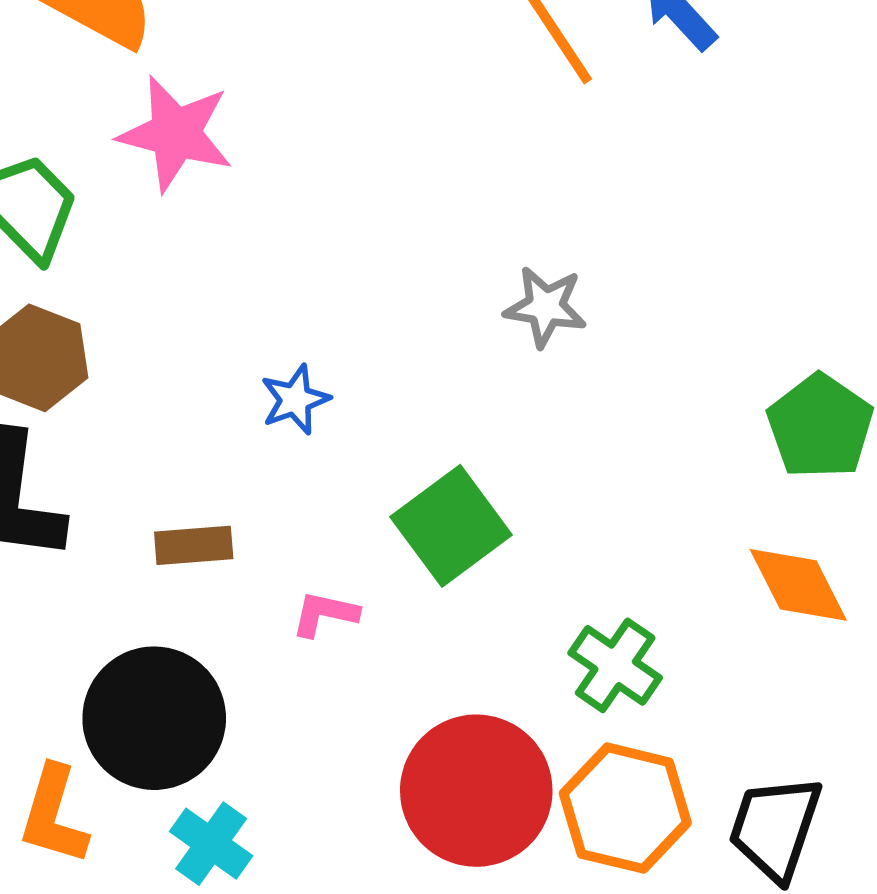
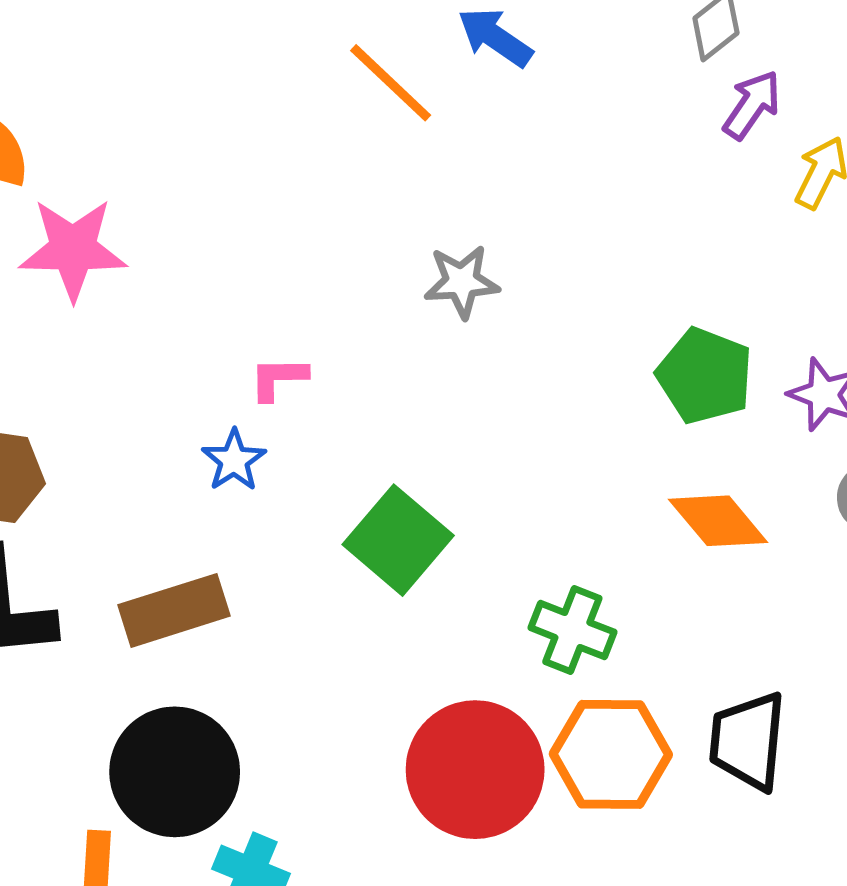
gray star: (546, 307) -> (462, 282), moved
brown rectangle: (194, 545) -> (174, 610), size x1.5
pink L-shape: (325, 614) -> (278, 378), moved

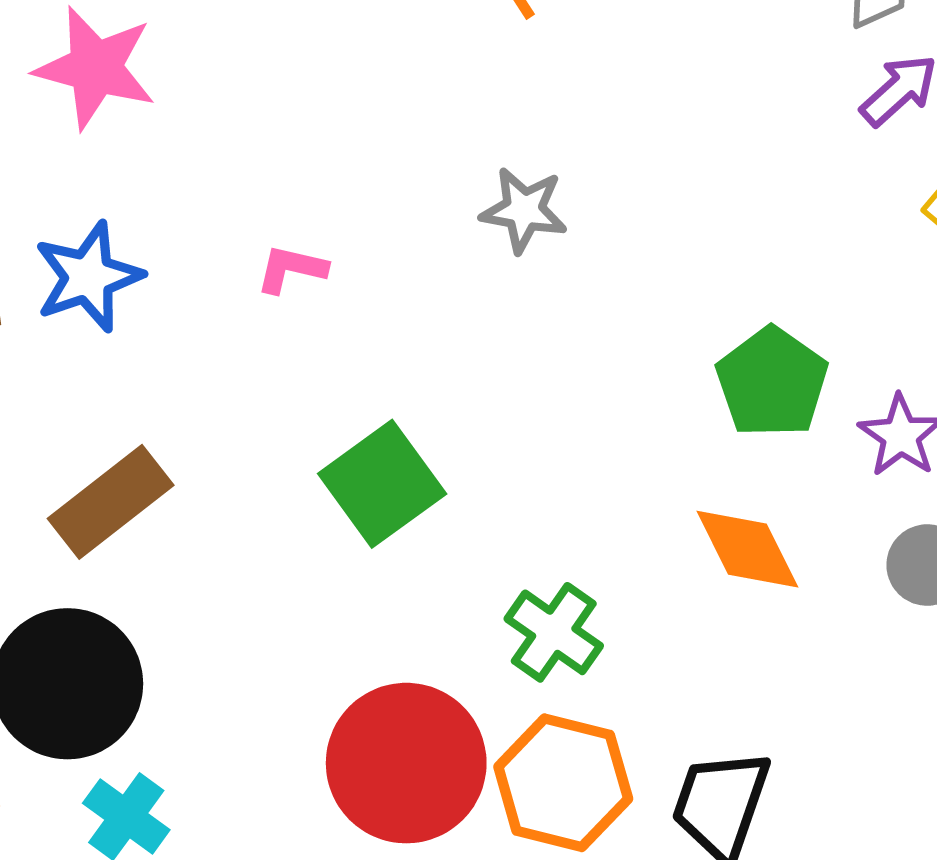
blue star: (234, 460) -> (88, 277), moved, size x1.5
brown rectangle: (174, 610) -> (111, 502), turned -34

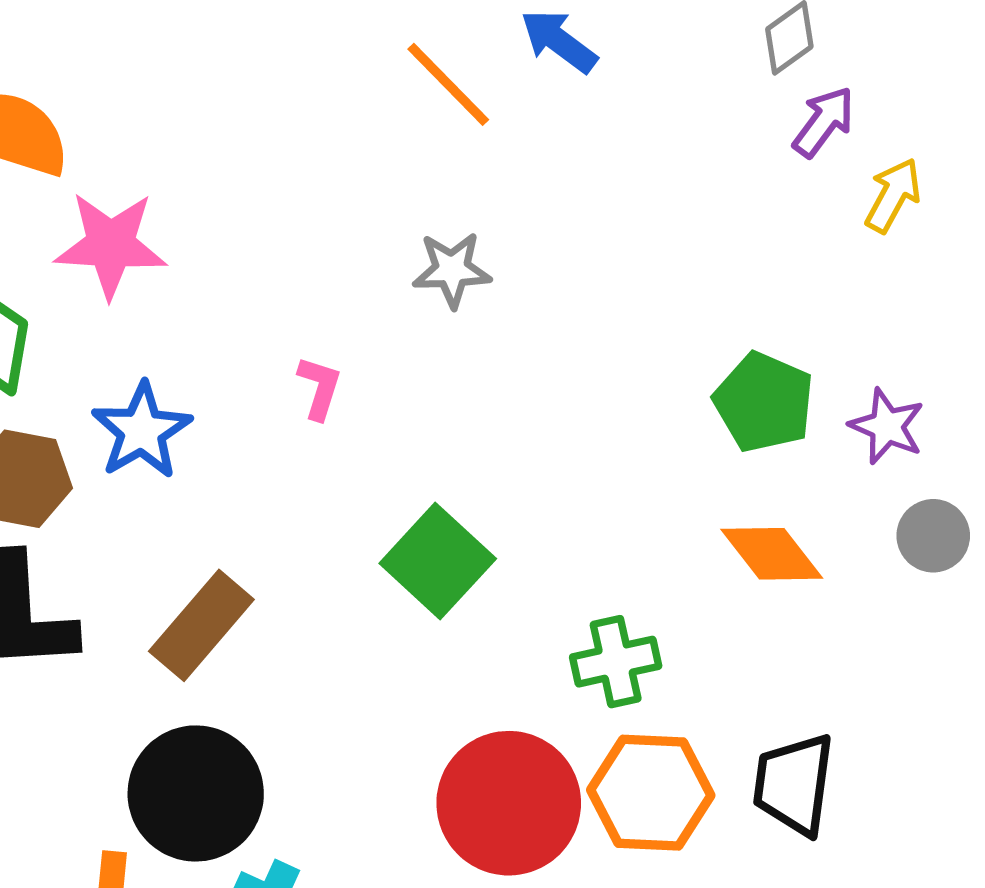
gray star: (524, 210) -> (452, 270), moved
pink L-shape: (291, 269) -> (319, 388), turned 106
green cross: (554, 632) -> (616, 662), turned -36

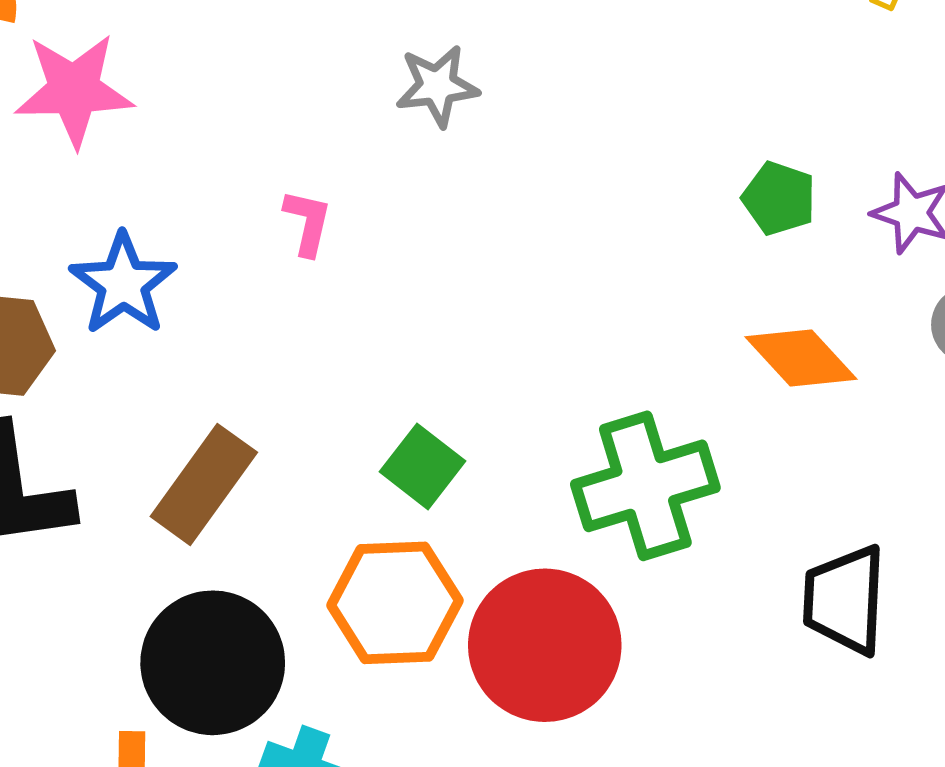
green pentagon: (764, 402) -> (779, 198), size x0.7
green square: (438, 561) -> (422, 466), moved, size x0.7
green cross: (616, 662) -> (645, 486), size x1.5
orange hexagon: (651, 793) -> (395, 603), moved

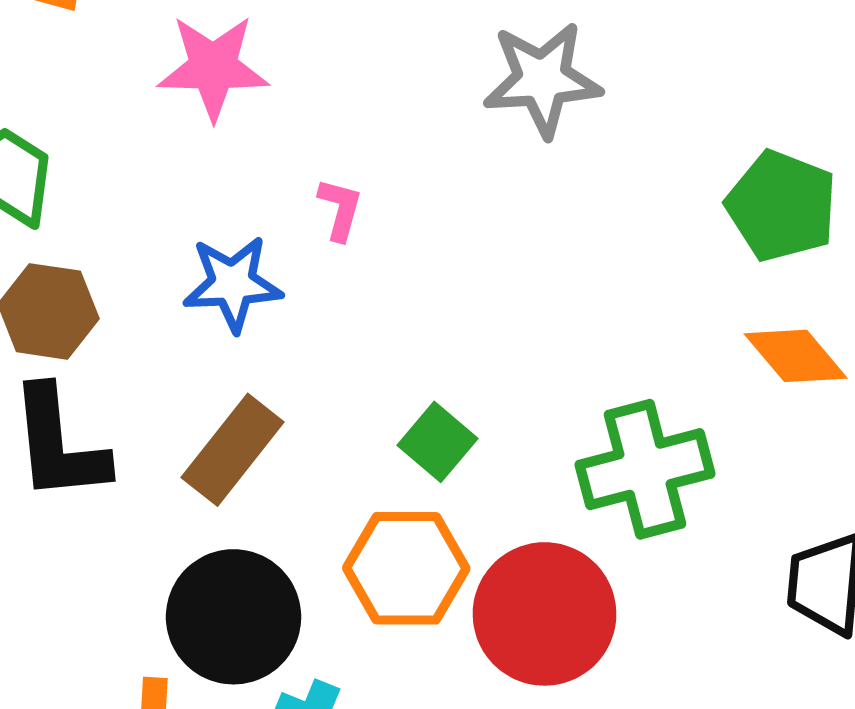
gray star: (437, 86) -> (542, 79), moved, size x1.5
pink star: (74, 90) -> (213, 67), moved
green pentagon: (779, 198) -> (782, 206), size x1.6
blue star: (123, 284) -> (233, 284), moved, turned 30

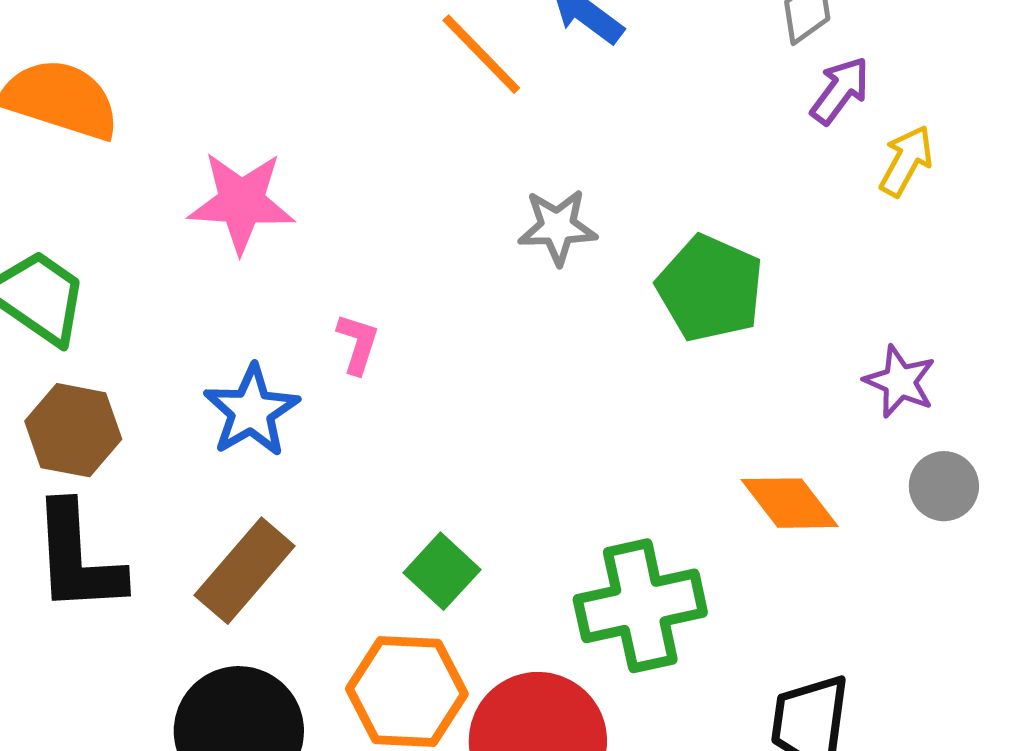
gray star: (542, 79) -> (557, 227), size x0.7
green pentagon: (782, 206) -> (710, 288), moved
blue star: (233, 284) -> (251, 411), turned -30

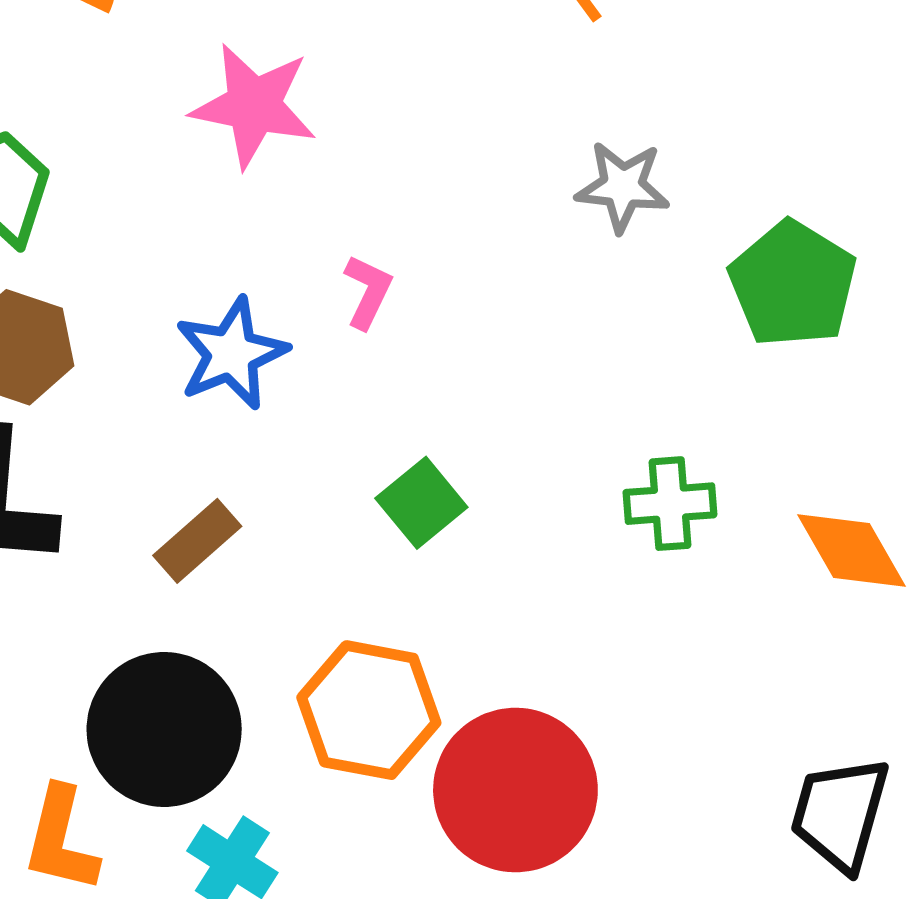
brown rectangle: (245, 571) -> (197, 541), size x0.7
green square: (442, 571) -> (421, 503), moved
green cross: (640, 606) -> (670, 504), moved, size x0.6

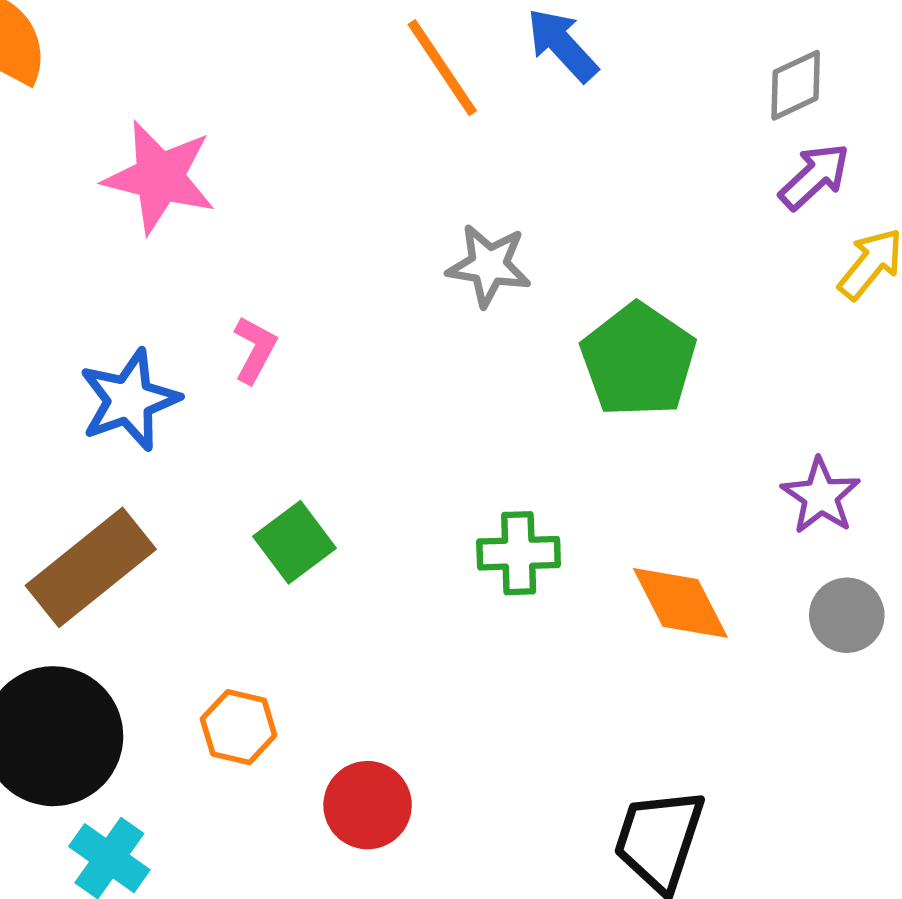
brown rectangle: (197, 541) -> (91, 567), size x1.6
orange hexagon: (369, 710) -> (239, 727), size x0.6
red circle: (515, 790) -> (368, 805), size x0.6

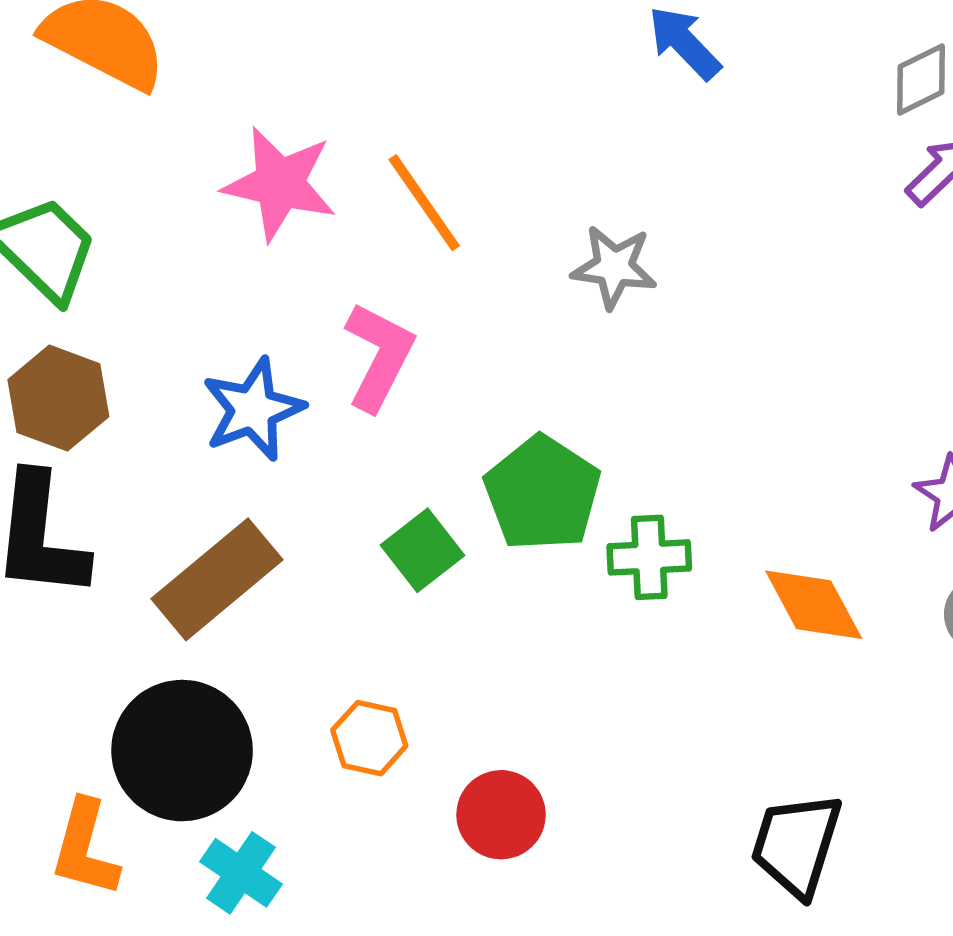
orange line: (442, 68) -> (424, 203), moved
pink L-shape: (255, 350) -> (379, 356), size x1.6
green pentagon: (638, 360) -> (542, 493), moved

